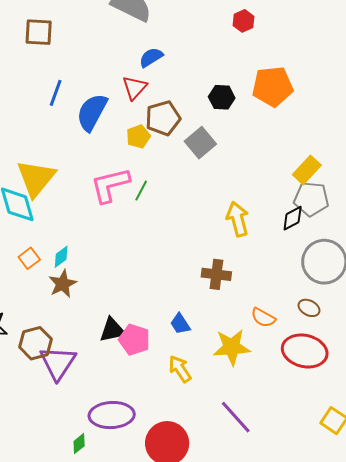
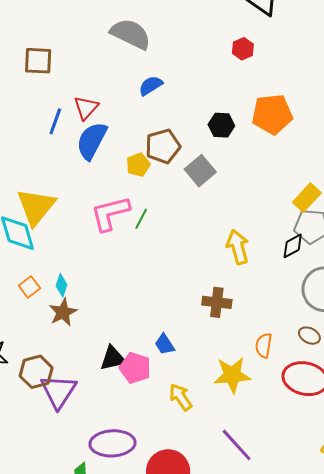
red triangle: (135, 88) -> (86, 108), moved
cyan diamond: (61, 257) -> (61, 285), turned -35
orange semicircle: (263, 318) -> (264, 345), turned 70
blue trapezoid: (180, 324) -> (165, 344), moved

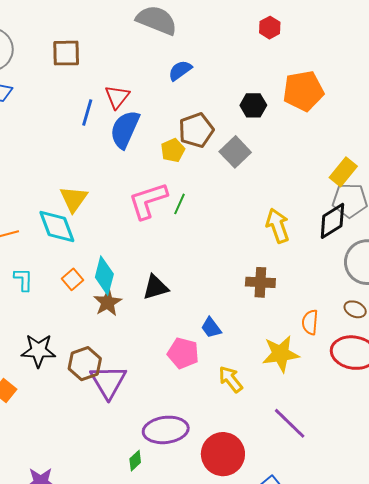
yellow triangle: (36, 207) -> (74, 199), size x0.7
black diamond: (293, 246) -> (332, 221), size x1.4
cyan diamond: (61, 285) -> (104, 276), size x1.6
black triangle: (113, 358) -> (155, 287), moved

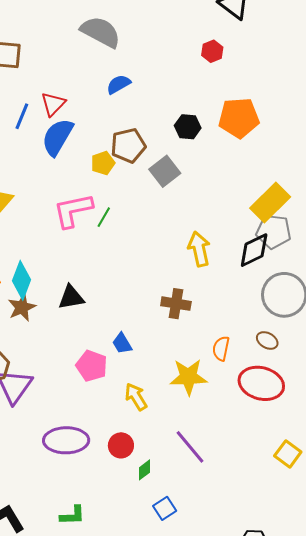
yellow rectangle: (343, 172) -> (270, 203), size x1.4
red circle: (223, 454) -> (121, 445), moved, size x0.6
green diamond: (135, 461) -> (144, 470), moved

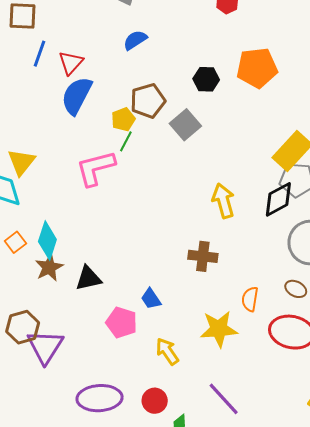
blue line: (22, 116) -> (39, 54), moved
green line: (104, 217) -> (126, 141), moved
black triangle: (71, 297) -> (88, 278), moved

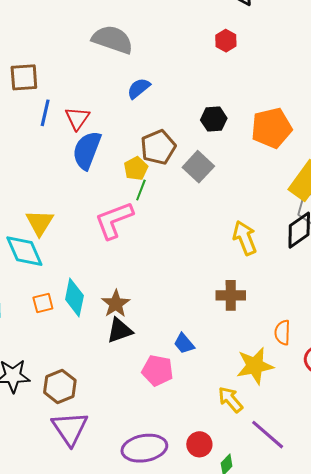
orange pentagon: (257, 68) -> (272, 128), moved
orange square: (15, 242) -> (43, 303), turned 30
brown star: (49, 267) -> (116, 304), moved
purple triangle: (45, 347) -> (70, 428), moved
yellow arrow: (167, 351) -> (230, 400), moved

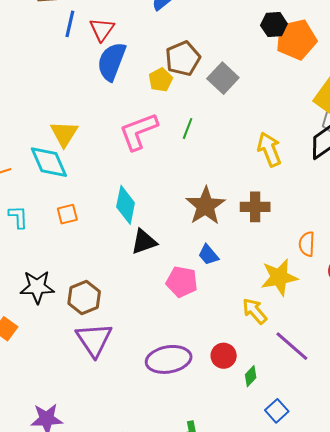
black hexagon: (214, 119) -> (274, 24), moved
green line: (141, 190) -> (188, 129), moved
cyan diamond: (74, 297) -> (126, 205), moved
brown star: (116, 304) -> (206, 206), moved, size x1.4

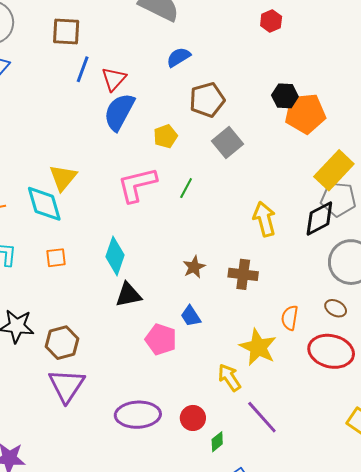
brown pentagon: (183, 59) -> (207, 100), moved
brown star: (206, 206) -> (194, 267), size x0.6
yellow star: (279, 277) -> (258, 347), turned 30

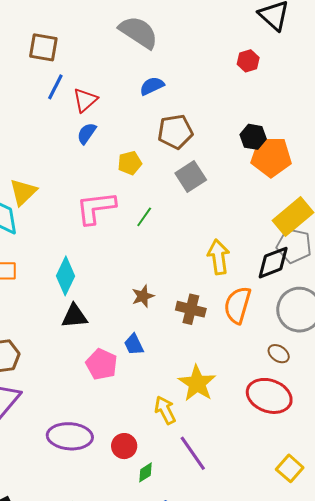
blue semicircle: (119, 112) -> (87, 133), size x0.6
orange semicircle: (290, 318) -> (237, 305), moved, size x1.5

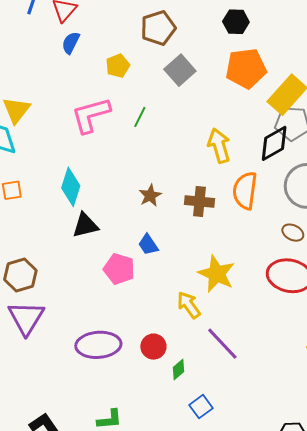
orange pentagon: (271, 157) -> (246, 68), moved

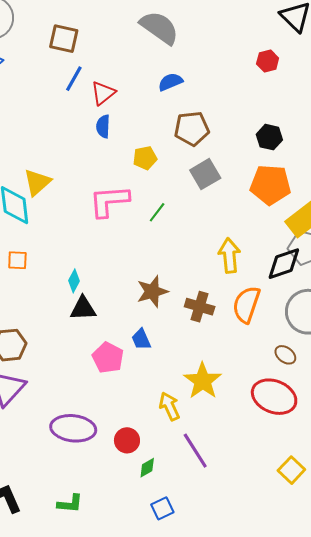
blue semicircle: (71, 43) -> (103, 126), turned -35
cyan diamond: (71, 187) -> (74, 281), moved, size x0.6
brown star: (150, 196) -> (152, 291), size x1.4

